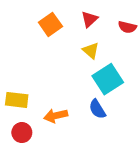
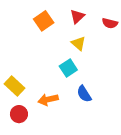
cyan square: (108, 79) -> (68, 68), moved, size x0.7
yellow rectangle: (17, 100) -> (14, 86), turned 36

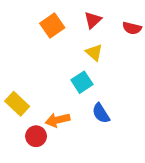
red circle: (19, 114) -> (36, 136), moved

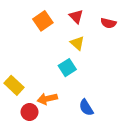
red triangle: (93, 20) -> (76, 16), turned -32
blue semicircle: (101, 113) -> (86, 108), moved

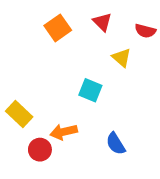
yellow triangle: (77, 43) -> (122, 58), moved
cyan square: (67, 68) -> (90, 90), turned -35

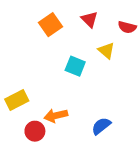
cyan square: (90, 90) -> (75, 66), moved
yellow rectangle: (19, 114) -> (17, 100), turned -70
blue semicircle: (116, 144) -> (101, 126), turned 84

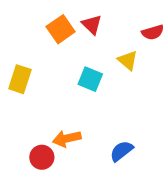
red triangle: (89, 19) -> (92, 25), moved
red semicircle: (127, 27) -> (153, 32), turned -30
yellow rectangle: (17, 100) -> (20, 79), moved, turned -45

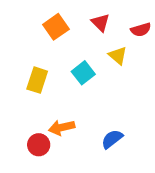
red triangle: (92, 25) -> (101, 22), moved
yellow rectangle: (20, 79) -> (37, 80), moved
cyan square: (90, 79) -> (83, 73), turned 30

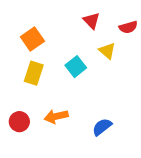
orange square: (56, 27) -> (32, 39), moved
red circle: (39, 145) -> (19, 122), moved

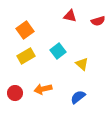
red triangle: (91, 21) -> (70, 16), turned -32
yellow triangle: (107, 51) -> (82, 64), moved
yellow rectangle: (34, 73) -> (26, 56), turned 42

